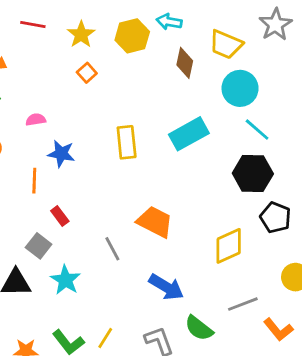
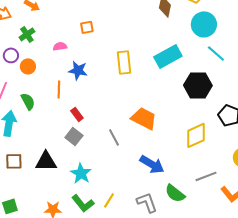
orange square: (87, 73) -> (87, 27), moved, turned 32
black hexagon: (253, 174) -> (198, 85), moved
gray square: (39, 246) -> (74, 136), moved
cyan star: (66, 280) -> (81, 173), moved

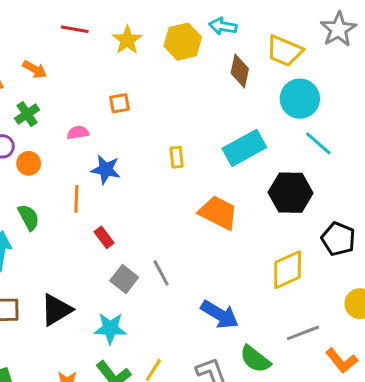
yellow rectangle: (124, 62) -> (177, 157), size x0.6
orange trapezoid: (144, 118) -> (218, 213), moved
gray square: (74, 136) -> (124, 279), moved
black triangle: (46, 161) -> (56, 310), turned -30
cyan star: (81, 173) -> (110, 328), turned -30

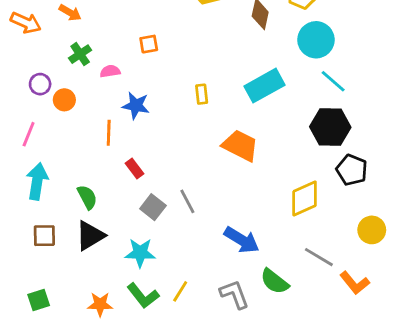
green cross: (27, 114) -> (80, 54), moved
black hexagon: (291, 193) -> (330, 127), moved
green semicircle: (29, 217) -> (87, 197), moved
gray line: (303, 333) -> (319, 257), turned 52

